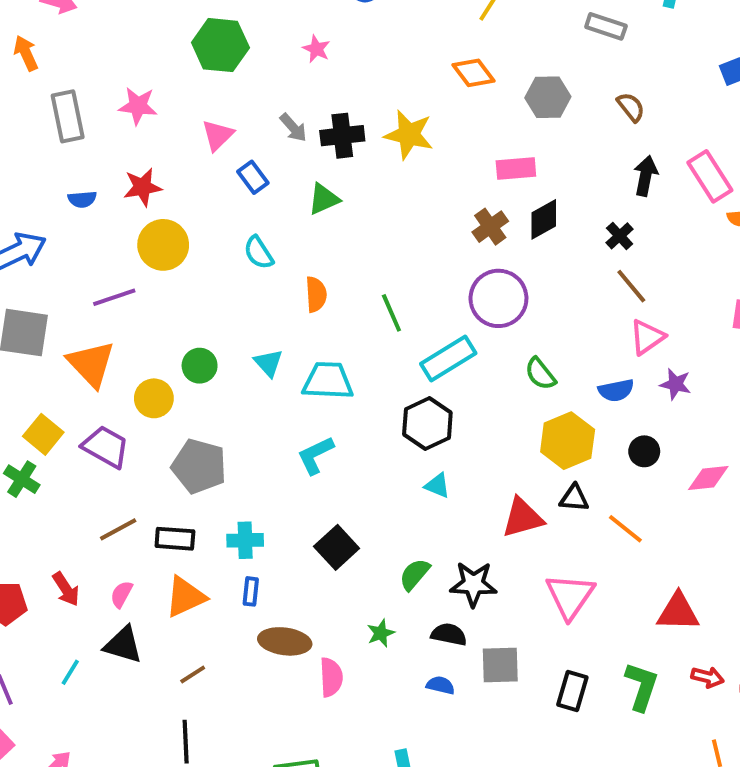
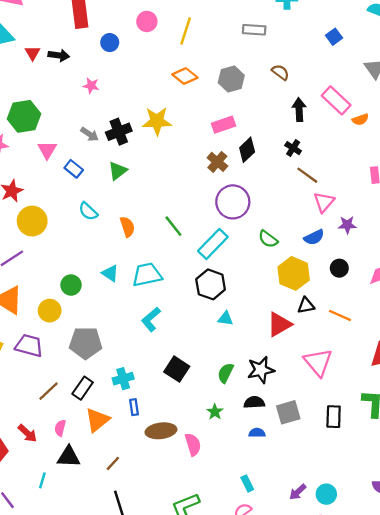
green hexagon: (220, 45) -> (24, 116), moved
black rectangle: (175, 539) -> (83, 388), turned -45

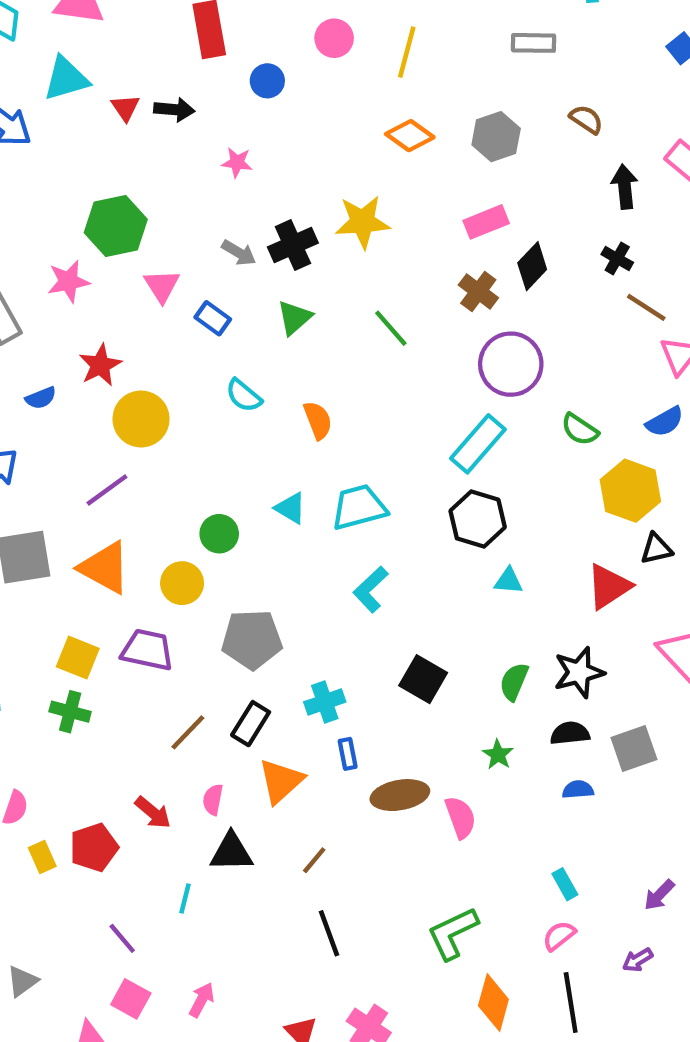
green line: (173, 226) -> (391, 328), moved

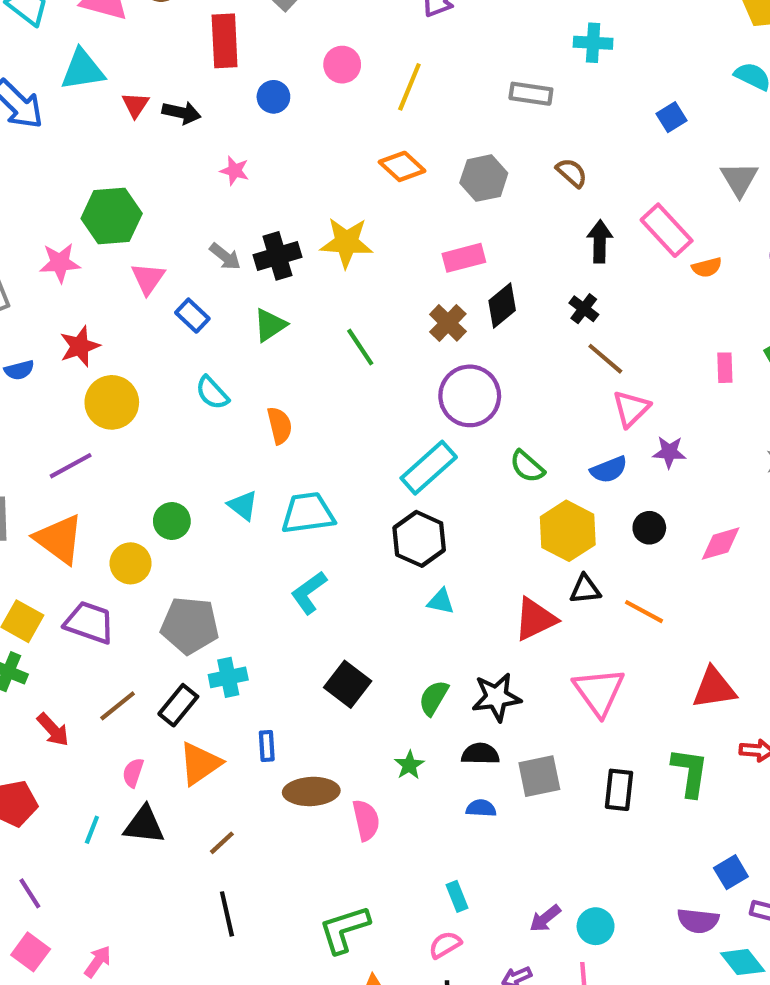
cyan cross: (325, 702) -> (228, 677), moved
red arrow: (153, 813) -> (53, 730), moved
cyan line: (185, 898) -> (92, 830), moved

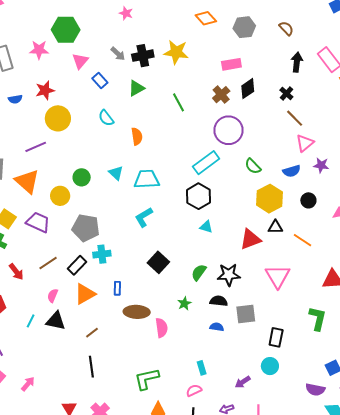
black rectangle: (619, 790) -> (276, 337), moved
cyan circle: (596, 926) -> (270, 366), moved

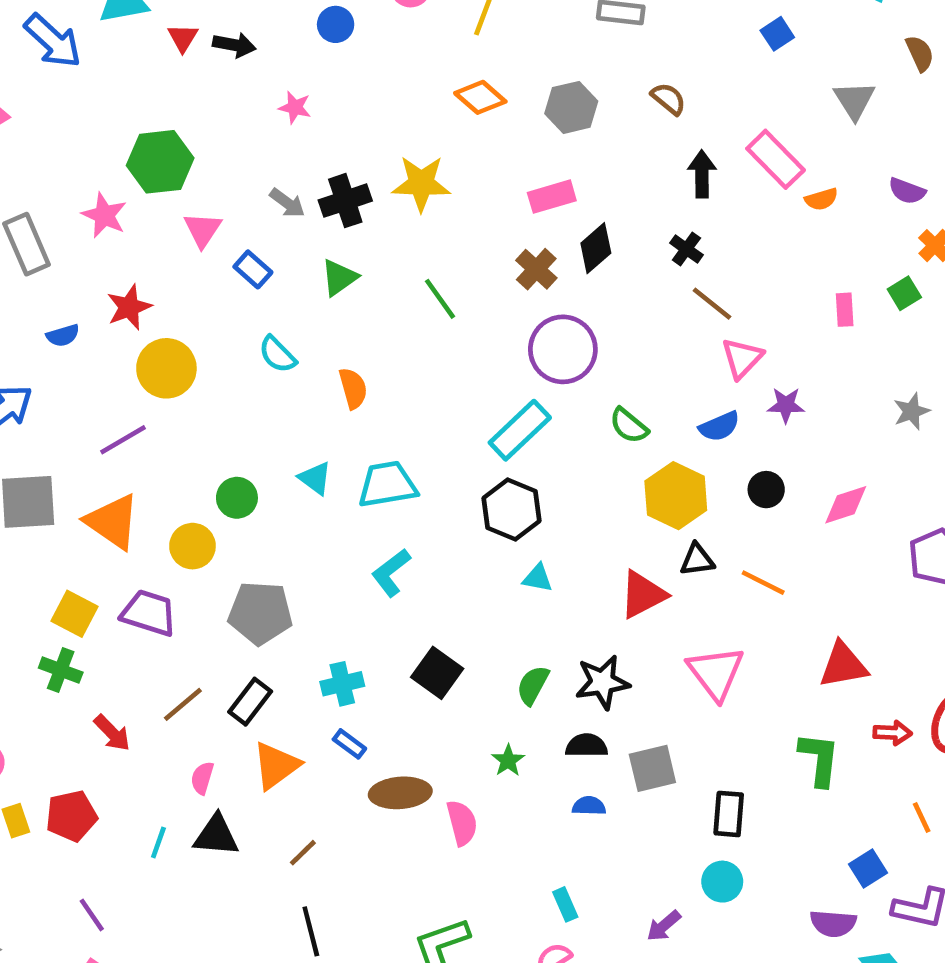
pink star: (39, 50) -> (104, 215), turned 30
cyan cross: (102, 254) -> (342, 684), moved
blue rectangle: (117, 288) -> (349, 744), turned -48

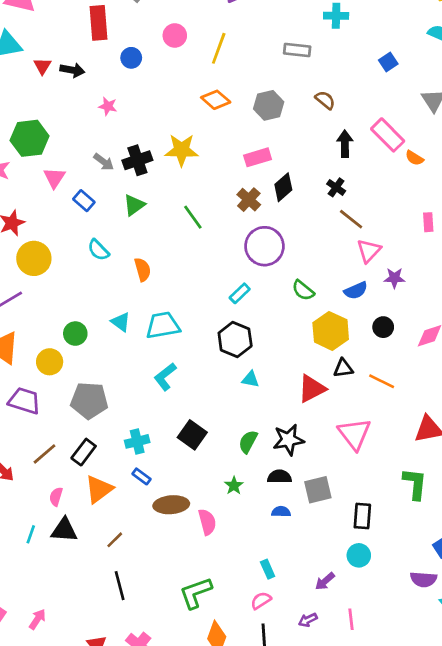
orange semicircle: (821, 199) -> (414, 158), turned 48
cyan rectangle: (520, 430) -> (240, 293), size x0.6

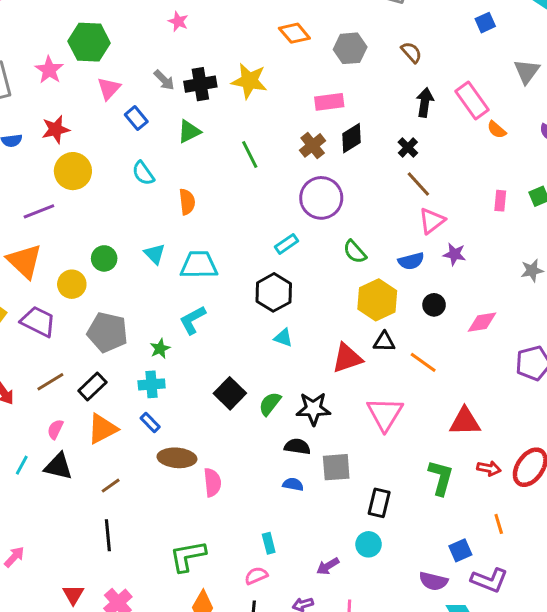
black square: (192, 435) -> (230, 393), moved
green star: (234, 486) -> (160, 349), moved

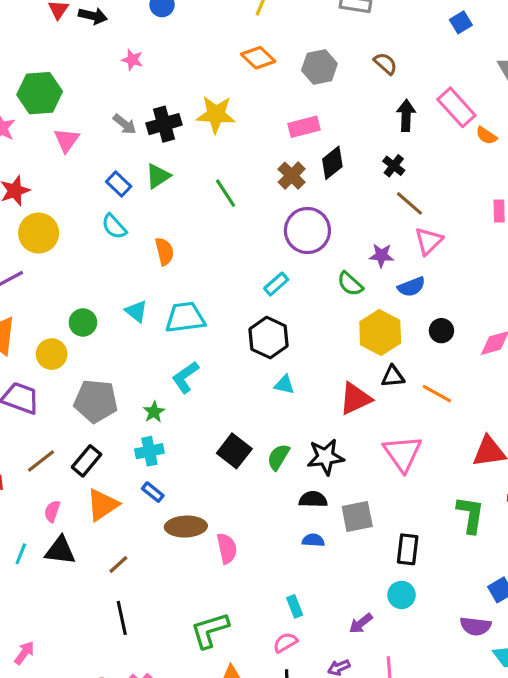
blue rectangle: (136, 118) -> (119, 184), moved
purple star: (454, 254) -> (381, 255), moved

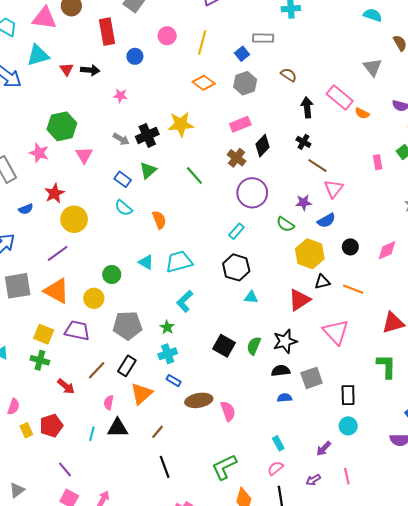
blue square: (461, 22) -> (242, 54), moved

